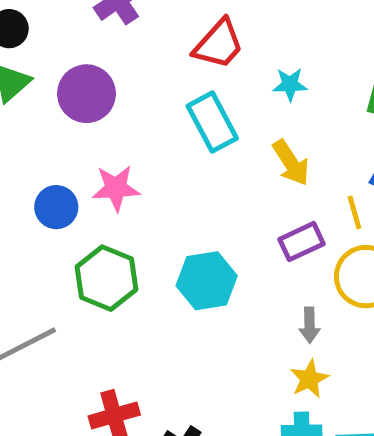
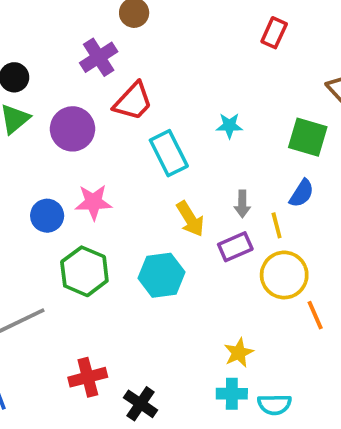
red trapezoid: (219, 44) -> (133, 101), moved
yellow arrow: (291, 163) -> (190, 219), moved
gray arrow: (310, 325) -> (242, 204), moved

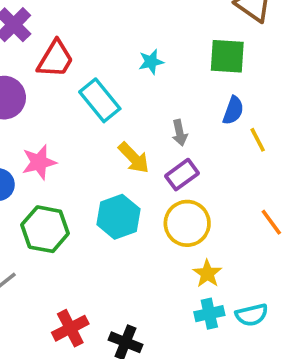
yellow line: (277, 225) -> (258, 140), moved
yellow circle: (284, 275) -> (187, 223), moved

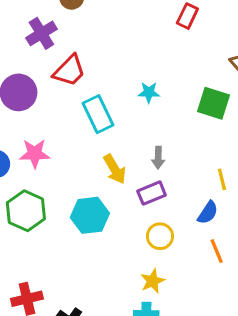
blue semicircle: (233, 110) -> (208, 213), moved
yellow circle: (187, 223) -> (160, 236), moved, size x0.7

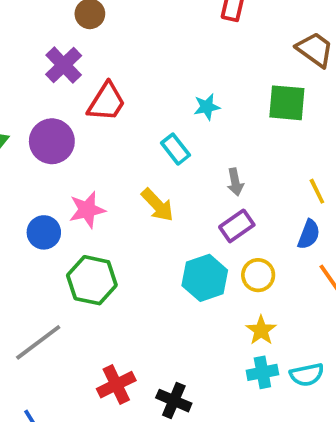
cyan rectangle: (98, 114) -> (176, 149), moved, size x0.7
yellow arrow: (115, 169) -> (157, 205), moved
cyan hexagon: (90, 215) -> (205, 278), moved

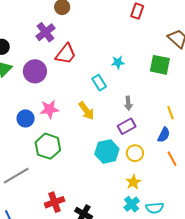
cyan cross: (262, 372) -> (132, 204), turned -35

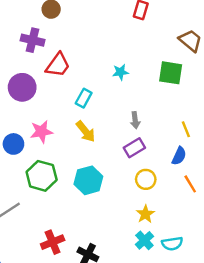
purple cross: (45, 32) -> (33, 40), turned -36
cyan rectangle: (99, 83) -> (84, 98), moved, turned 63
cyan hexagon: (107, 151) -> (88, 180), moved

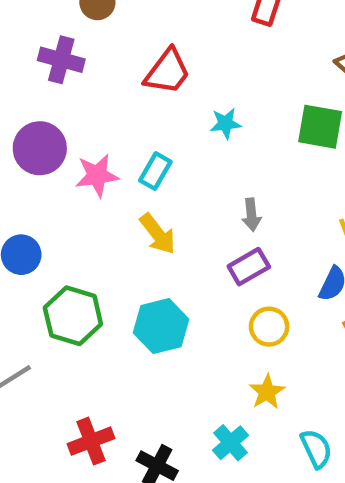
red trapezoid: (58, 65) -> (167, 72), moved
pink star: (41, 132) -> (97, 175), moved
cyan cross: (144, 240) -> (231, 443), moved
cyan semicircle: (172, 244) -> (316, 449), turned -108

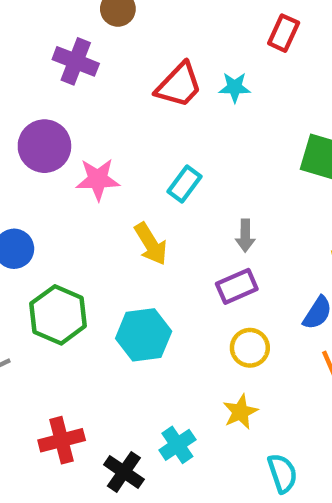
cyan star: (226, 123) -> (235, 87), moved
cyan rectangle: (155, 171) -> (185, 184), moved
cyan cross: (231, 443) -> (177, 445), moved

